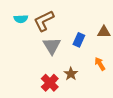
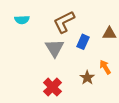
brown L-shape: (44, 21) -> (64, 22), moved
brown star: (71, 74) -> (87, 78), moved

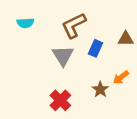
orange arrow: (105, 67) -> (121, 77), turned -96

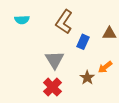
brown L-shape: (74, 25) -> (64, 22), turned -30
gray triangle: (63, 56) -> (55, 60), moved

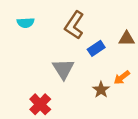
blue rectangle: (83, 42) -> (96, 48), turned 32
red cross: (52, 87) -> (40, 104), moved

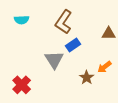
blue rectangle: (96, 48) -> (73, 45), moved
red cross: (40, 104) -> (22, 85), moved

